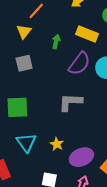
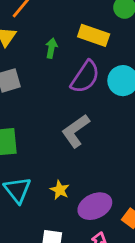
gray L-shape: (70, 102) -> (76, 131), turned -35

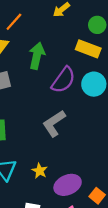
yellow rectangle: (94, 35) -> (88, 49), moved
green arrow: (51, 48) -> (37, 56), size x1.6

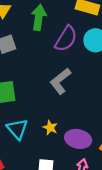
purple ellipse: (68, 185) -> (78, 139), turned 40

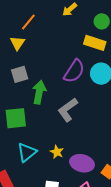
green arrow: (39, 17) -> (39, 92), moved
cyan triangle: (17, 129) -> (27, 152), turned 30

